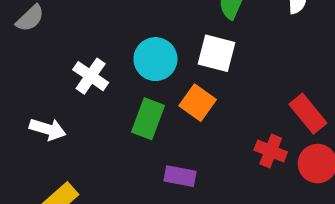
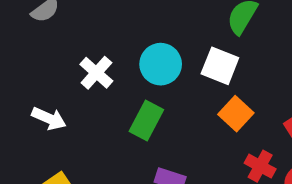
orange square: (198, 103) -> (236, 114), moved

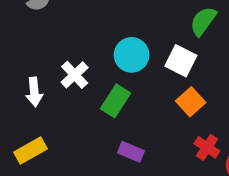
white cross: (96, 73) -> (75, 75), moved
white arrow: (49, 118) -> (34, 92), turned 56

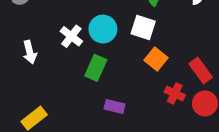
white cross: (75, 75) -> (71, 36), moved
white arrow: (34, 92) -> (30, 52), moved

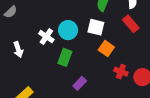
red rectangle: (201, 70) -> (131, 24), moved
purple rectangle: (115, 106) -> (80, 83), turned -56

